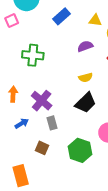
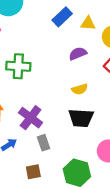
blue rectangle: (62, 16) -> (62, 17), moved
black trapezoid: (86, 103) -> (81, 118), turned 50
brown square: (42, 148) -> (33, 172), turned -32

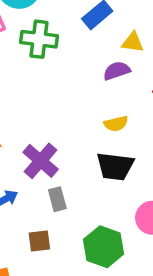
yellow triangle: (88, 23) -> (133, 42), moved
green cross: (18, 66) -> (39, 39), moved

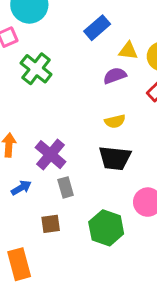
green cross: (39, 39) -> (36, 69), moved, turned 32

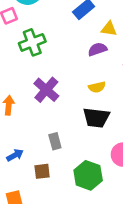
green cross: (36, 69) -> (32, 42), turned 30
purple cross: (50, 155) -> (46, 90), moved
blue arrow: (21, 188) -> (15, 155), moved

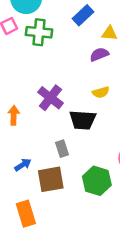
green cross: (32, 42) -> (39, 32), moved, turned 30
black trapezoid: (96, 118) -> (83, 120), moved
brown square: (42, 171) -> (51, 179), size x1.6

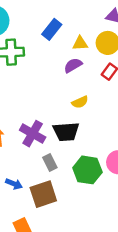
purple cross: (50, 98) -> (33, 134), moved
blue arrow: (23, 165) -> (14, 184), turned 63
green hexagon: (97, 181) -> (87, 170), moved

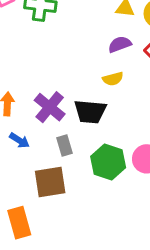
purple semicircle: (73, 65) -> (120, 44), moved
blue arrow: (14, 184) -> (19, 140), moved

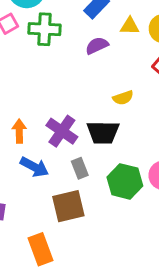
purple semicircle: (120, 44) -> (97, 46), moved
blue arrow: (19, 140) -> (34, 167), size x1.4

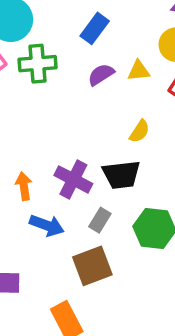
yellow triangle: (130, 26) -> (139, 71), moved
yellow semicircle: (123, 98) -> (140, 131), turned -30
gray rectangle: (80, 168) -> (100, 220), turned 60

